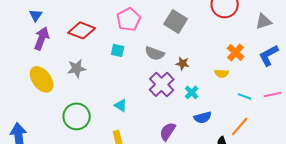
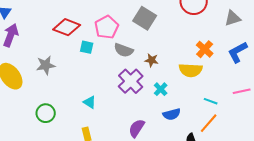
pink pentagon: (129, 19) -> (107, 27), moved
red diamond: (82, 30) -> (67, 27), moved
yellow semicircle: (222, 73) -> (191, 70), size x1.6
cyan line: (245, 96) -> (211, 101), moved
green circle: (77, 116) -> (46, 113), size x0.7

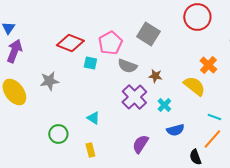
yellow semicircle: (191, 70) -> (194, 86), turned -145
green circle: (46, 113) -> (58, 134), moved

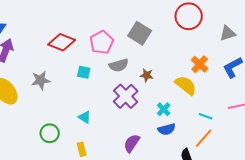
cyan square: (90, 63) -> (84, 72), moved
gray semicircle: (127, 66) -> (119, 65), turned -36
cyan cross: (164, 105) -> (164, 109), moved

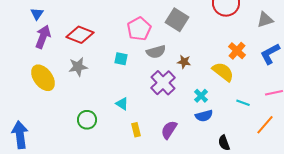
red diamond: (62, 42) -> (80, 35), moved
orange line: (204, 138) -> (265, 125), moved
yellow rectangle: (82, 149) -> (136, 130), moved

